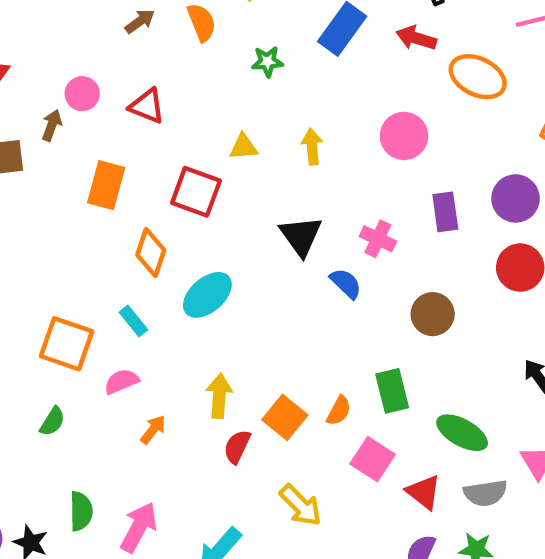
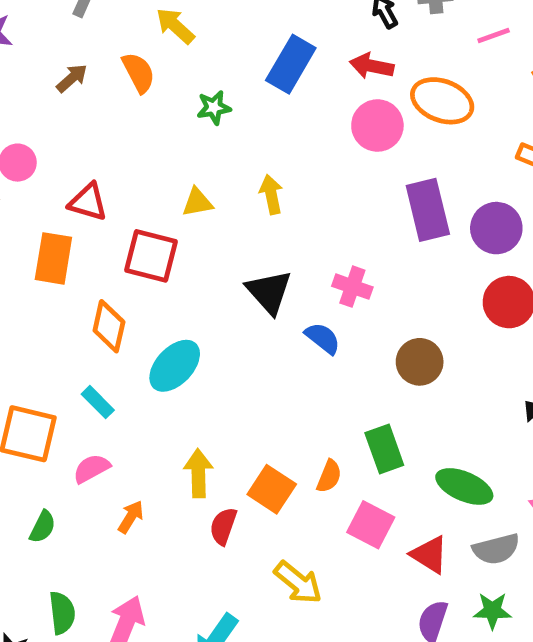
red triangle: (147, 106) -> (88, 202), moved
pink circle: (404, 136) -> (377, 126), moved
purple rectangle: (445, 212) -> (428, 210), moved, size x1.4
green semicircle: (52, 421) -> (43, 527), moved

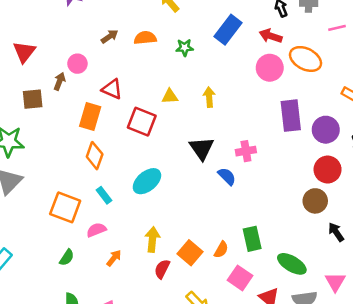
orange semicircle: (139, 73) -> (145, 38), moved, turned -75
brown arrow: (72, 78) -> (110, 36), moved
pink cross: (352, 287) -> (246, 151), turned -36
orange diamond: (109, 326) -> (95, 156), moved
brown circle: (420, 362) -> (315, 201), moved

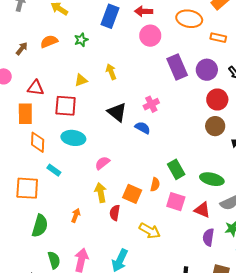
orange ellipse: (306, 59) -> (189, 19), moved
cyan ellipse: (147, 181) -> (73, 138), moved, turned 65
pink semicircle: (96, 230) -> (102, 163), moved
green semicircle: (67, 257) -> (40, 226), size x1.6

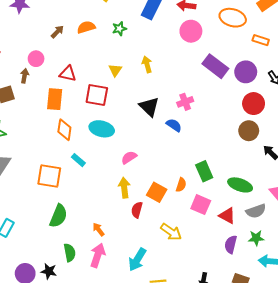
purple rectangle: (177, 67) -> (215, 66), turned -35
yellow triangle: (81, 80) -> (115, 70), turned -40
orange arrow: (76, 215) -> (98, 229), moved, turned -64

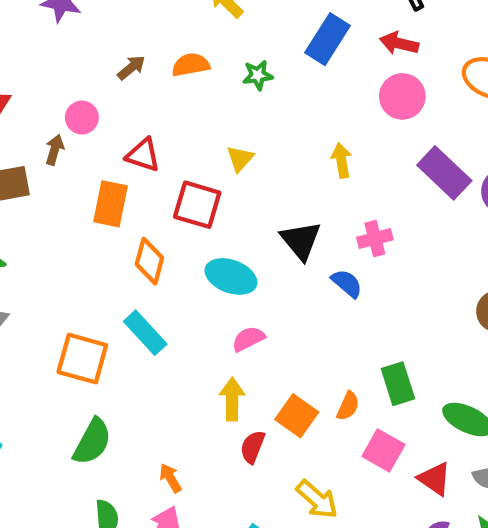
yellow arrow: (147, 64) -> (341, 160), moved
cyan ellipse: (102, 129) -> (231, 276), moved
orange diamond: (64, 130) -> (149, 261), moved
cyan rectangle: (78, 160) -> (145, 333), size x1.5

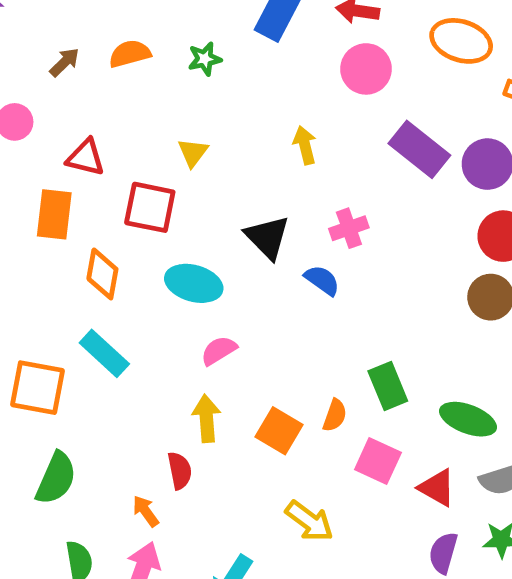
red semicircle: (253, 447) -> (180, 471), moved, turned 152

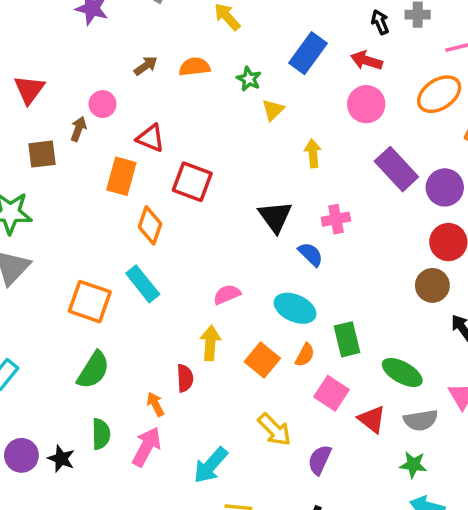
orange ellipse: (461, 41) -> (439, 94), turned -60
green star: (205, 59) -> (249, 79), turned 30
yellow triangle: (193, 153) -> (273, 110), moved
cyan ellipse: (194, 283) -> (295, 308), moved
purple semicircle: (443, 553) -> (320, 460), moved

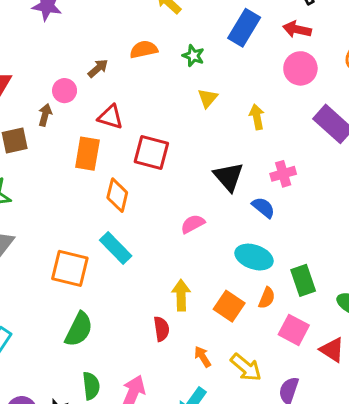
brown arrow: (146, 66) -> (98, 68), moved
yellow triangle: (273, 110) -> (208, 98), moved
pink semicircle: (227, 294) -> (193, 224), moved
orange arrow: (155, 404) -> (203, 357), moved

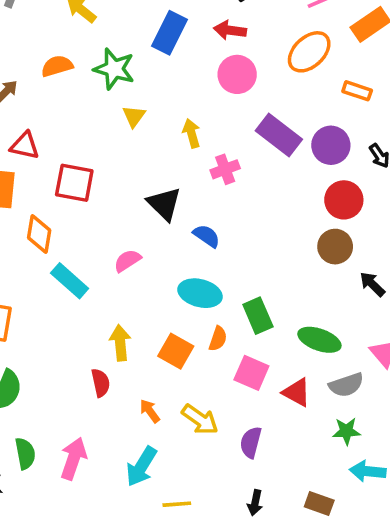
green star: (193, 56) -> (114, 69), size x1.6
pink cross: (283, 174) -> (225, 169), moved
cyan rectangle: (116, 248) -> (70, 281), moved

